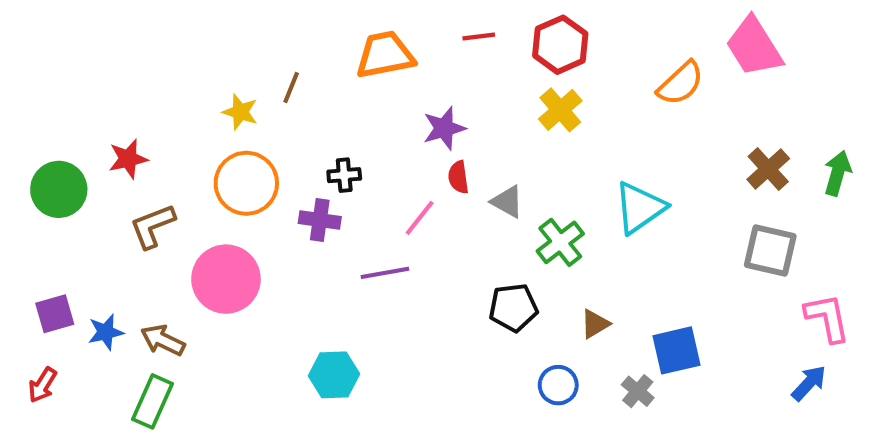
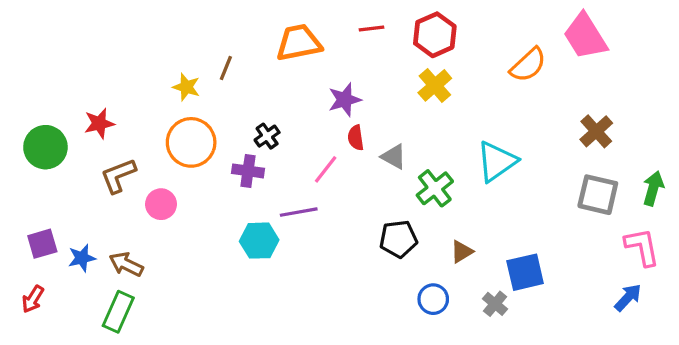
green arrow: (837, 173) -> (653, 188), moved
black cross: (344, 175) -> (267, 136), turned -30
pink circle: (226, 279) -> (161, 204), moved, size x0.6
cyan hexagon: (334, 375) -> (259, 241), moved

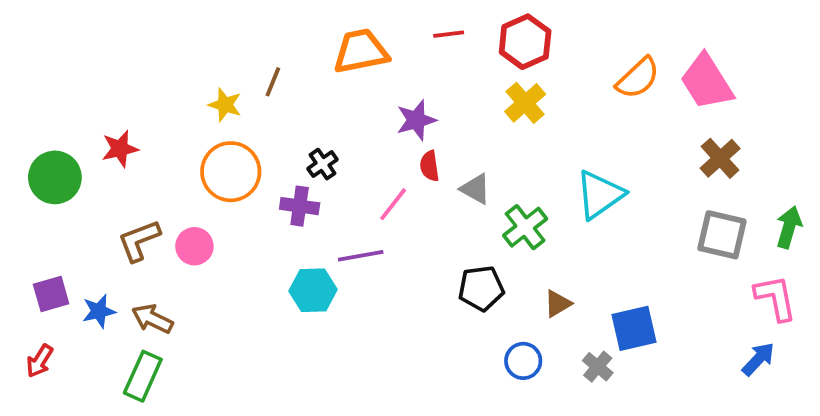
pink trapezoid: (585, 36) -> (707, 82), moved
brown L-shape: (118, 176) -> (139, 240), moved

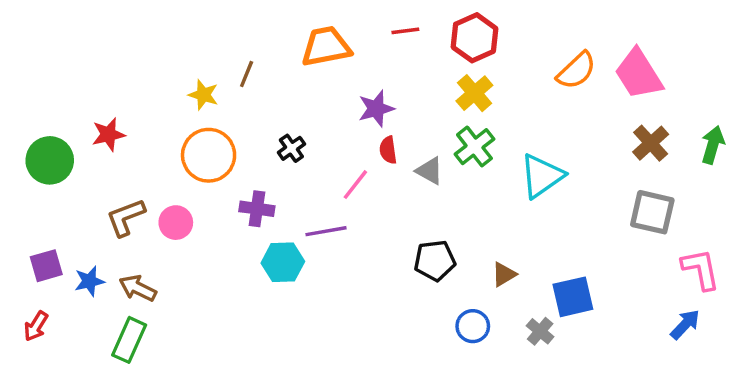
purple cross: (300, 206) -> (257, 209), moved
green cross: (525, 227) -> (474, 147), moved
green arrow: (789, 227) -> (713, 145), moved

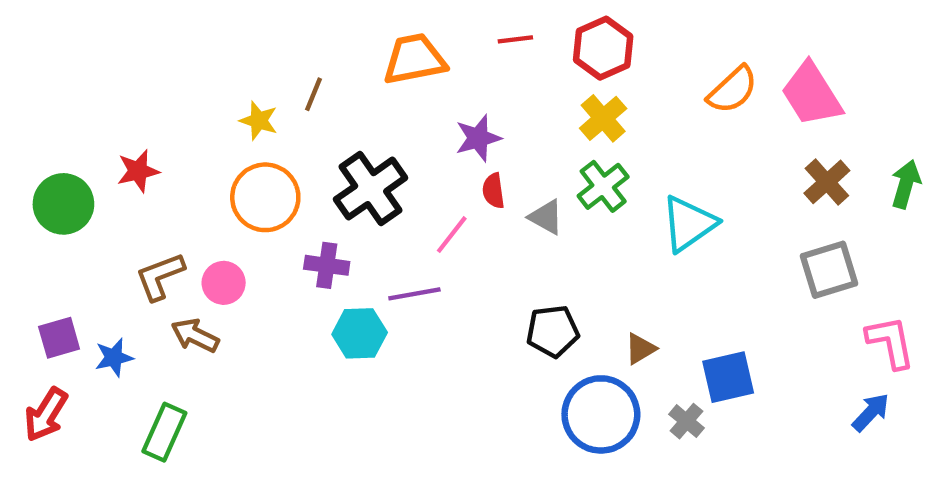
black cross: (291, 148) -> (371, 189), size x2.0
gray square: (652, 212) -> (829, 270), turned -30
brown arrow: (138, 288) -> (195, 336), moved
red arrow: (36, 326) -> (46, 414), size x1.4
blue circle: (473, 326) -> (601, 414), size x1.8

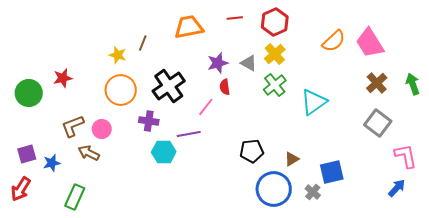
green arrow: (906, 184) -> (413, 84), turned -35
gray triangle: (546, 217) -> (249, 63), moved
gray square: (829, 270) -> (378, 123), turned -36

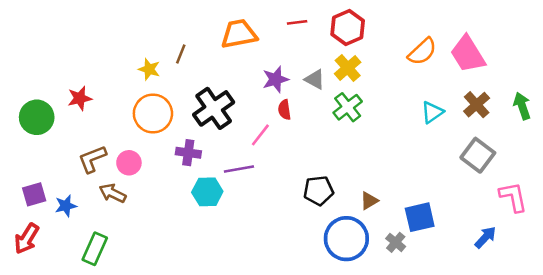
cyan triangle: (314, 102) -> (432, 112), moved, size x0.7
blue arrow: (397, 188) -> (485, 237), moved

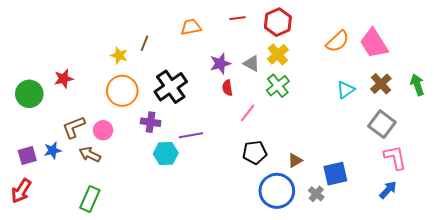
orange trapezoid: (239, 34) -> (191, 27), size x0.7
pink line: (260, 135) -> (248, 113), moved
pink L-shape: (513, 197) -> (395, 157), moved
blue star: (66, 206) -> (53, 150), moved
green rectangle: (95, 249) -> (90, 199), moved

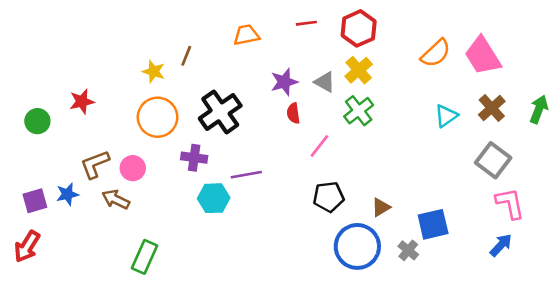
green arrow: (417, 85) -> (539, 109), turned 40
green circle: (29, 94) -> (37, 121), size x0.7
green rectangle: (90, 199) -> (144, 257), moved

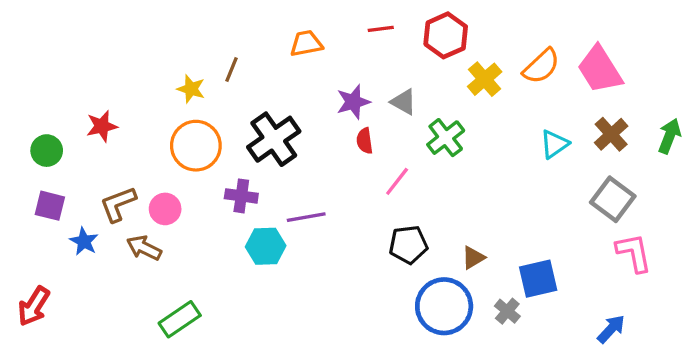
yellow cross: (359, 70) -> (485, 79), moved
blue star: (67, 194) -> (84, 241), turned -30
purple square: (35, 201) -> (50, 206), moved, turned 30
blue arrow: (501, 245) -> (611, 329), moved
green rectangle: (144, 257) -> (180, 319), turned 32

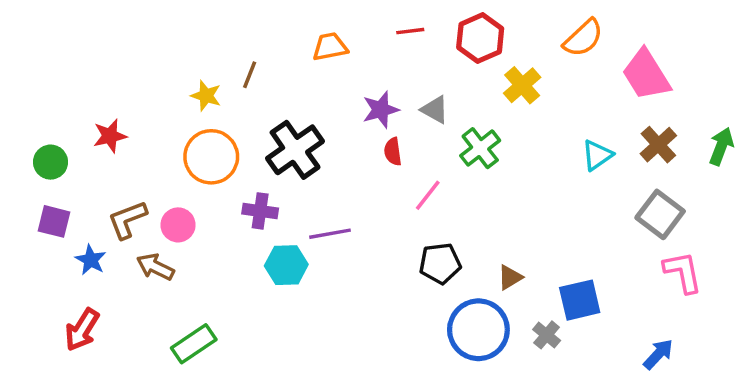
orange semicircle: (541, 66) -> (583, 38), moved
red arrow: (34, 306) -> (82, 330), moved

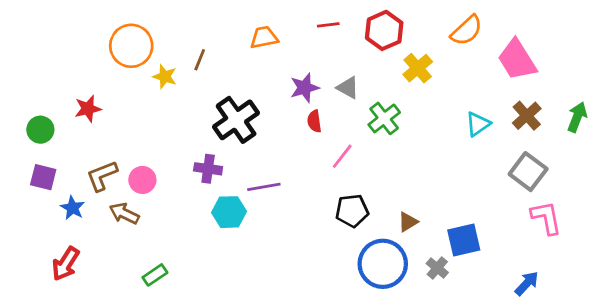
orange circle: (211, 157) -> (131, 46), moved
green rectangle: (194, 344) -> (155, 275), size x0.7

